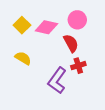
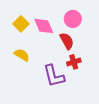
pink diamond: (46, 27) -> (44, 26), turned 55
purple L-shape: (57, 80) -> (54, 76), turned -50

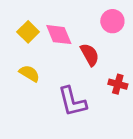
pink circle: (73, 19) -> (112, 21), moved
red cross: (74, 62) -> (118, 84), moved, turned 32

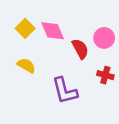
pink circle: (112, 21) -> (104, 38), moved

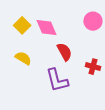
pink circle: (104, 38) -> (93, 21), moved
red semicircle: (80, 49) -> (64, 52), moved

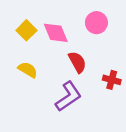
pink circle: (93, 21) -> (96, 23), moved
purple L-shape: (57, 80) -> (68, 96), turned -110

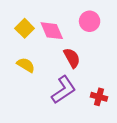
red cross: (112, 80) -> (99, 97), moved

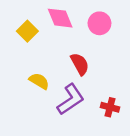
pink diamond: (52, 31) -> (60, 18), moved
yellow semicircle: (26, 65) -> (39, 81), moved

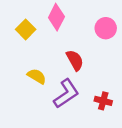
pink diamond: (60, 18) -> (56, 17), turned 50
pink circle: (99, 23) -> (106, 28), moved

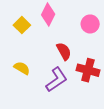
yellow semicircle: (37, 76) -> (22, 68), moved
red cross: (103, 101) -> (88, 70), moved, size x1.5

